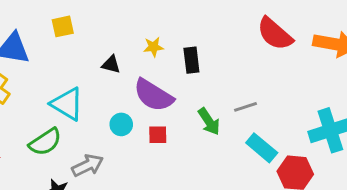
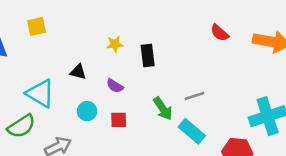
red semicircle: (275, 34) -> (220, 33), size x0.6
black triangle: (111, 64) -> (78, 72), moved
purple semicircle: (153, 95) -> (115, 86), size x0.5
cyan rectangle: (262, 148) -> (192, 131), moved

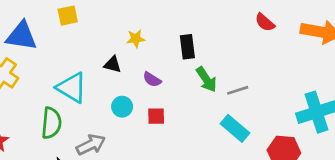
yellow star: (115, 44) -> (136, 39), moved
green arrow: (163, 109) -> (206, 79), moved
green semicircle: (21, 126) -> (51, 123), turned -52

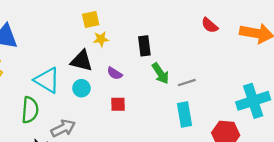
yellow square: (68, 16) -> (91, 20), moved
black triangle: (113, 64) -> (81, 61), size x1.5
cyan circle: (122, 107) -> (81, 88), moved
cyan rectangle: (235, 128) -> (184, 115), turned 40

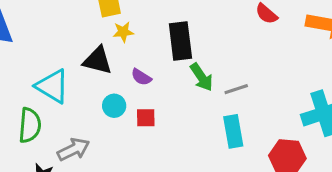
black rectangle: (144, 46) -> (180, 41), size x1.4
cyan circle: (81, 88) -> (114, 106), moved

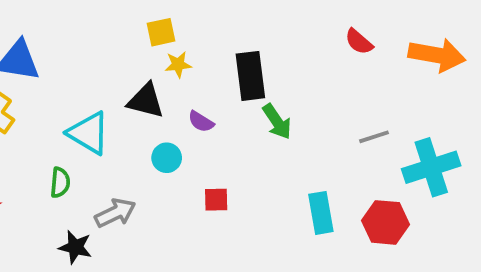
gray line: (236, 89) -> (374, 137), moved
red square: (146, 118) -> (216, 200), moved
green semicircle: (30, 125) -> (60, 182), size x0.7
cyan rectangle: (233, 131) -> (321, 213), moved

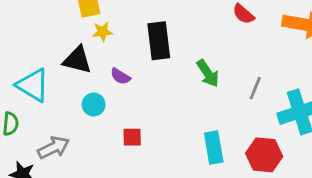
green arrow: (277, 122) -> (208, 73), moved
gray line: (374, 137) -> (255, 88), turned -50

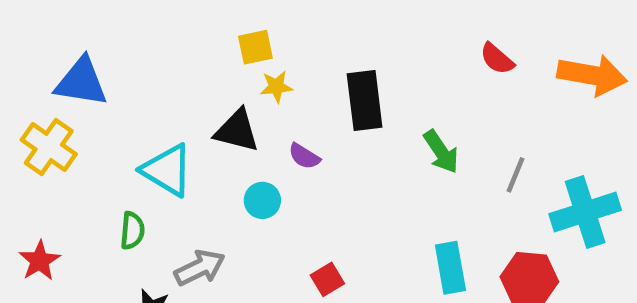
red square: (132, 137) -> (327, 279), moved, turned -30

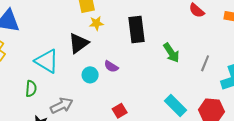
black triangle: (237, 131) -> (78, 43), turned -50
purple semicircle: (304, 156) -> (111, 66), moved
cyan rectangle: (450, 268) -> (176, 106), turned -35

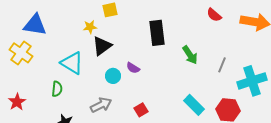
yellow star: (96, 23) -> (90, 27), moved
gray arrow: (62, 106) -> (101, 105), moved

